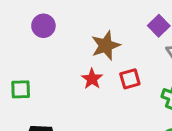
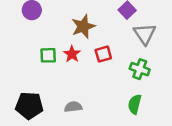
green square: (21, 89) -> (48, 55), moved

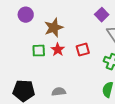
brown star: (83, 26) -> (54, 28), moved

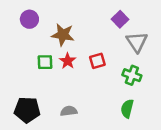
brown star: (54, 28) -> (63, 35), turned 30

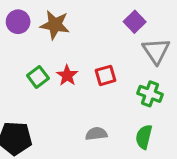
brown star: (63, 35) -> (55, 25), moved
green square: (45, 62) -> (38, 77), turned -35
gray semicircle: (69, 111) -> (96, 134), moved

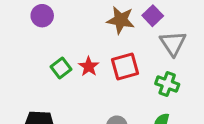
brown star: (55, 25) -> (121, 20), moved
red square: (106, 75) -> (125, 67), size x1.4

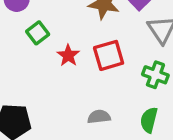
green square: (61, 68) -> (38, 33), moved

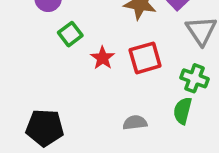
green semicircle: (149, 120) -> (183, 111), moved

